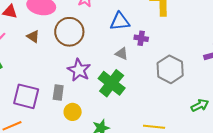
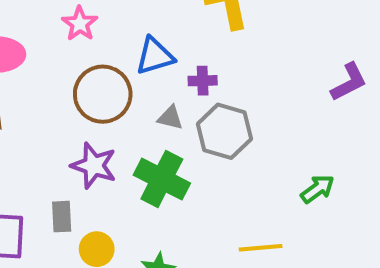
brown circle: (69, 32) -> (103, 94), moved
gray hexagon: (170, 69) -> (224, 131), moved
green arrow: (200, 105) -> (317, 189), moved

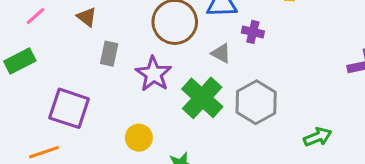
gray hexagon: (224, 131) -> (256, 102), moved
gray rectangle: (62, 217) -> (109, 54), moved

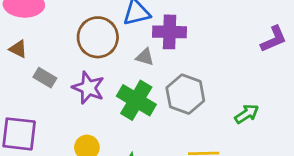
purple cross: (253, 32) -> (170, 32), size x1.6
gray rectangle: (109, 54) -> (45, 78), turned -60

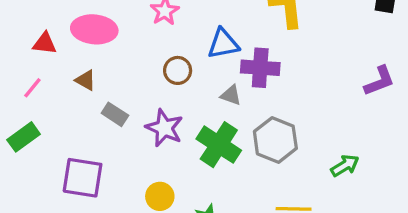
brown circle: (98, 37) -> (178, 70), size x0.6

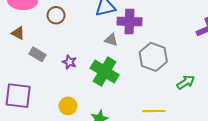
brown circle: (178, 70) -> (56, 15), moved
purple star: (164, 128) -> (69, 62), size x0.6
gray hexagon: (275, 140) -> (153, 57), moved

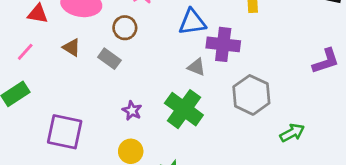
gray rectangle: (38, 54) -> (109, 59), moved
purple star: (69, 62) -> (132, 111), moved

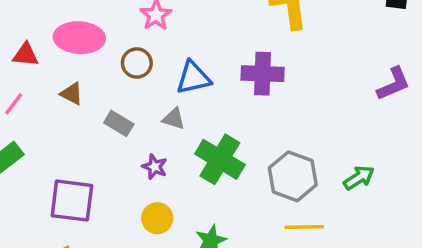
blue triangle: (192, 22) -> (193, 78), moved
gray rectangle: (109, 59) -> (119, 123), moved
gray triangle: (197, 67) -> (174, 119), moved
gray hexagon: (251, 95) -> (293, 176), moved

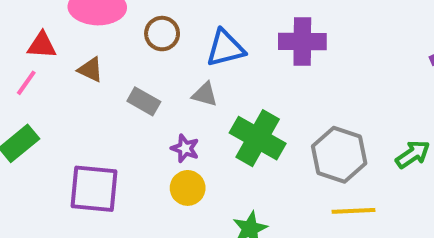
red triangle: (26, 55) -> (42, 45), moved
yellow circle: (157, 218) -> (188, 188), moved

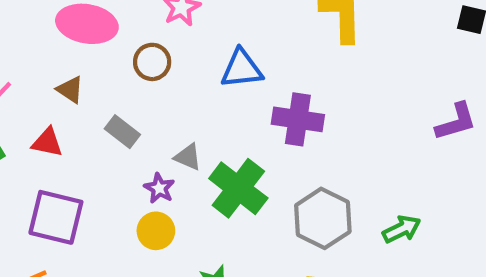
purple cross: (302, 41) -> (298, 119), moved
red triangle: (42, 45) -> (47, 142), moved
blue triangle: (225, 48) -> (242, 69), moved
gray triangle: (205, 94) -> (188, 157), moved

